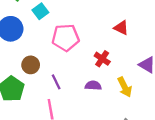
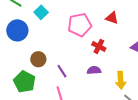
pink pentagon: (66, 38) -> (80, 25), moved
yellow arrow: (125, 87) -> (121, 80), moved, turned 30

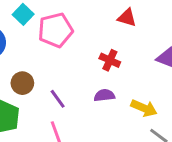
pink pentagon: (80, 25) -> (55, 30), moved
yellow arrow: (121, 80) -> (144, 108), turned -60

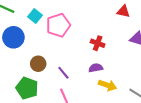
red triangle: (127, 18) -> (123, 11), moved
yellow arrow: (144, 108) -> (107, 85), moved

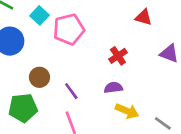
red triangle: (123, 11) -> (143, 17), moved
red cross: (98, 43) -> (118, 56), turned 32
green pentagon: (27, 88) -> (23, 108), turned -30

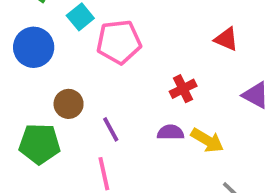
yellow arrow: (127, 111) -> (207, 140), moved

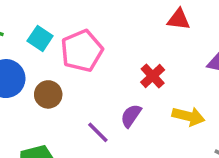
brown circle: (69, 104) -> (48, 94), moved
purple semicircle: (171, 132) -> (131, 116), moved, turned -40

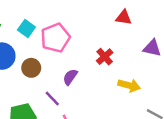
purple semicircle: (131, 116) -> (70, 77), moved
purple line: (98, 132) -> (52, 98), moved

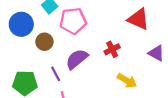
red triangle: (124, 17) -> (138, 19), size x1.5
purple semicircle: (70, 77) -> (77, 59), size x1.5

